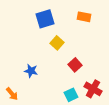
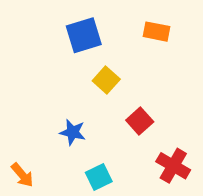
blue star: (31, 71) -> (73, 132), moved
cyan square: (71, 95) -> (99, 177), moved

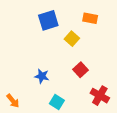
yellow square: (106, 80) -> (72, 39), moved
cyan square: (99, 177) -> (57, 102), turned -32

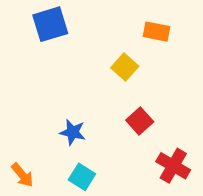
blue square: (48, 20) -> (50, 24), moved
cyan square: (57, 102) -> (82, 177), moved

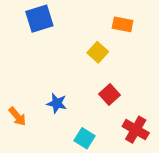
orange arrow: (22, 175) -> (17, 116), moved
cyan square: (82, 177) -> (85, 138), moved

